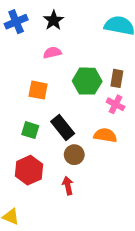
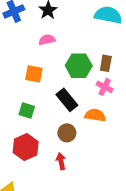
black rectangle: (63, 128) -> (67, 100), moved

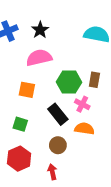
pink semicircle: (47, 40) -> (39, 58), size x1.6
pink cross: (105, 87) -> (82, 104), moved

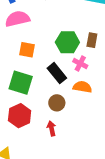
pink semicircle: (39, 58) -> (17, 19), moved
green square: (20, 124) -> (21, 83), size x1.6

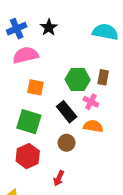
red arrow: (52, 128) -> (59, 178), moved, turned -144

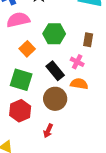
green hexagon: (78, 80) -> (54, 34), moved
orange square: (35, 87) -> (27, 49), turned 35
brown circle: (67, 143) -> (55, 99), size x1.5

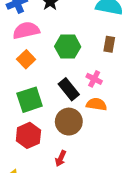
brown rectangle: (88, 40) -> (109, 44), moved
orange square: (27, 49) -> (26, 59), moved
green square: (21, 80) -> (30, 100), turned -35

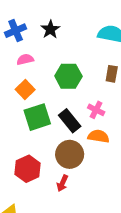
pink semicircle: (26, 30) -> (25, 59), size x0.6
green square: (30, 100) -> (37, 117), moved
red arrow: (61, 158) -> (62, 183), moved

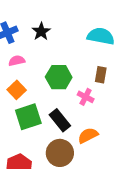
pink cross: (96, 110) -> (86, 97), moved
orange semicircle: (98, 136) -> (88, 135), turned -36

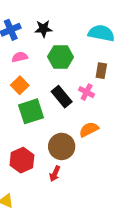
black star: (41, 31) -> (44, 29), turned 30
green hexagon: (59, 77) -> (61, 57), moved
black rectangle: (60, 120) -> (62, 97), moved

